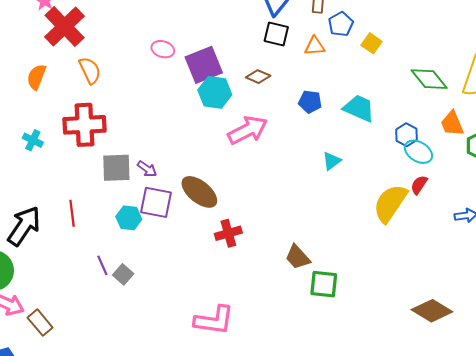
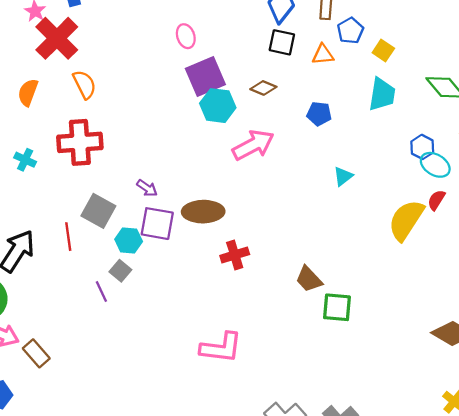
pink ellipse: (163, 49) -> (186, 36), moved, turned 55
cyan trapezoid: (359, 108) -> (382, 94), moved, turned 76
gray square: (116, 168) -> (98, 211), moved, turned 32
brown ellipse: (199, 192) -> (203, 212), turned -39
gray square: (123, 274) -> (120, 271), moved

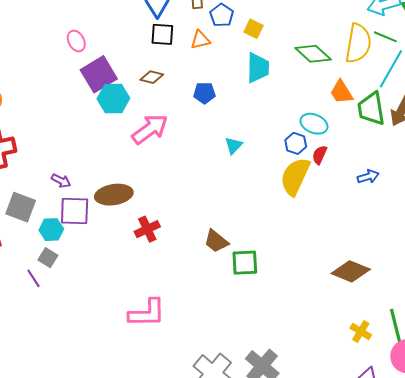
blue hexagon: (422, 147) -> (296, 143), moved

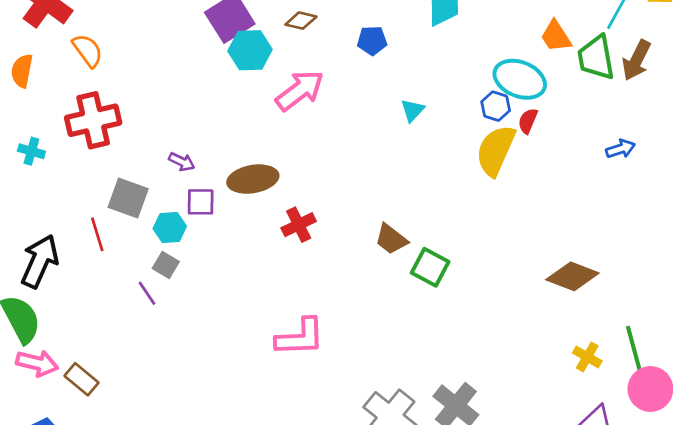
cyan ellipse: (314, 124) -> (520, 79), size x1.4
blue arrow: (368, 177) -> (620, 149), moved
purple square: (75, 211) -> (201, 202), size x0.7
green square: (245, 263) -> (430, 267), turned 32

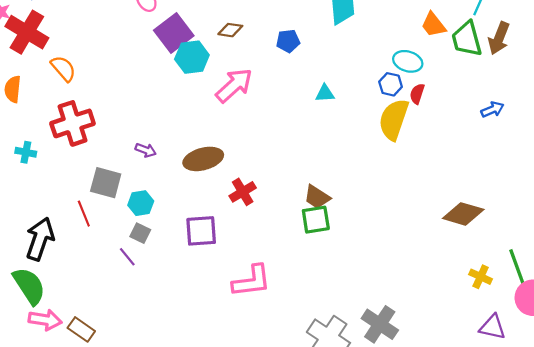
cyan ellipse: (520, 79) -> (408, 61), size x0.7
cyan triangle: (412, 110) -> (325, 93), turned 48
purple square: (201, 202) -> (201, 231), moved, size x1.4
green square: (430, 267) -> (316, 220), moved, turned -32

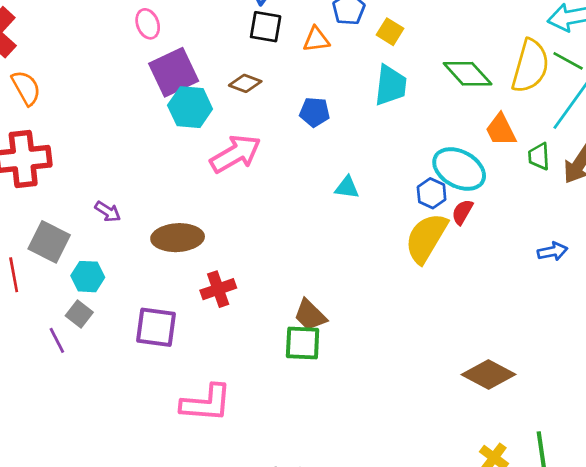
green trapezoid: (467, 39) -> (539, 156), size x0.6
cyan ellipse: (408, 61) -> (459, 169), size x1.4

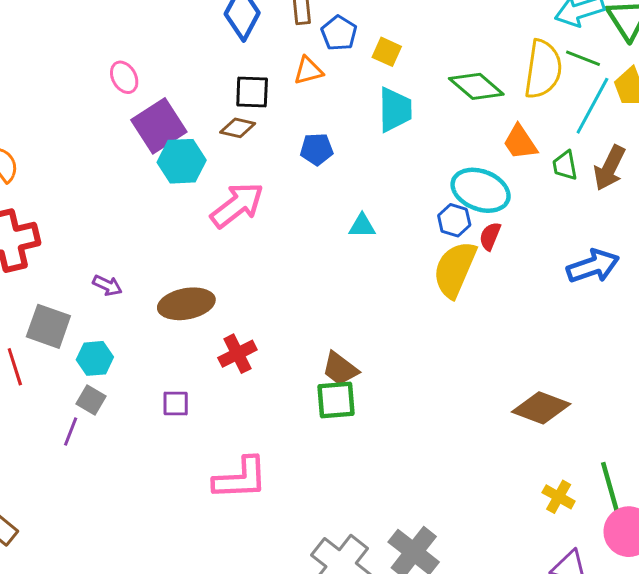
black square: (266, 27) -> (252, 92), moved
blue arrow: (553, 251) -> (593, 266), size x1.6
purple square: (156, 327) -> (176, 403), size x0.6
purple line: (57, 340) -> (71, 431), turned 56

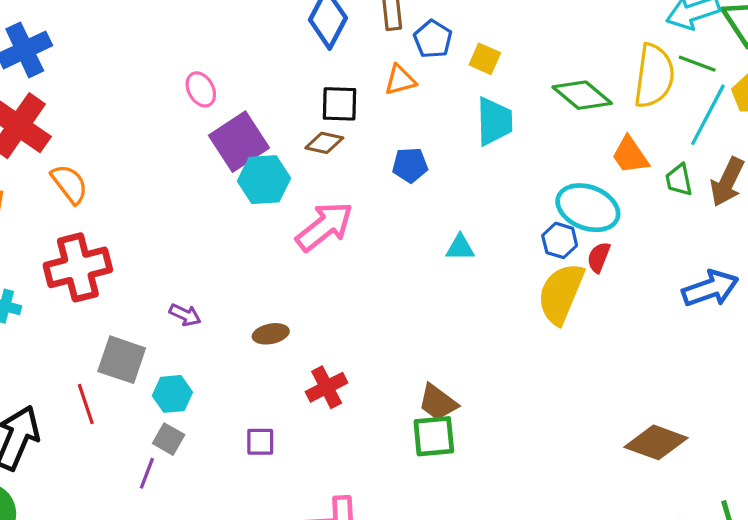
brown ellipse: (186, 304) -> (271, 334), size x0.6

